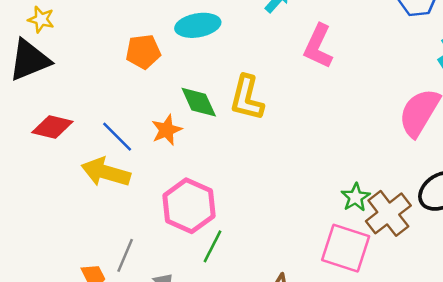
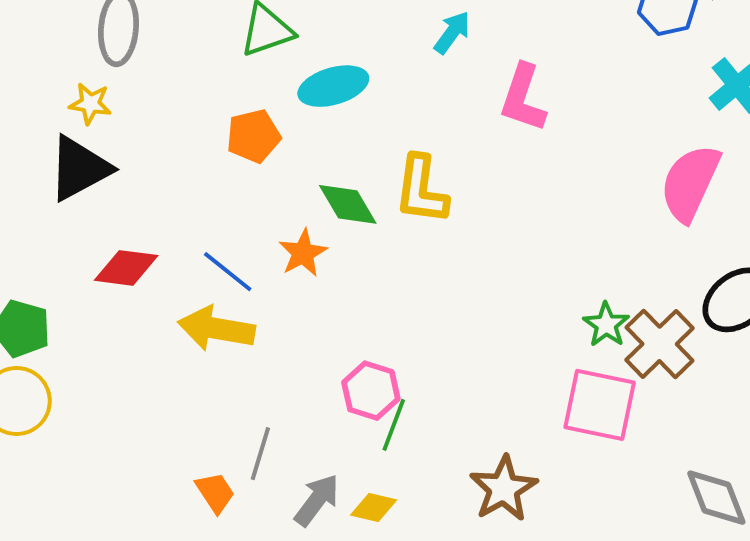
pink hexagon: (189, 206) -> (371, 391), moved, size x0.7

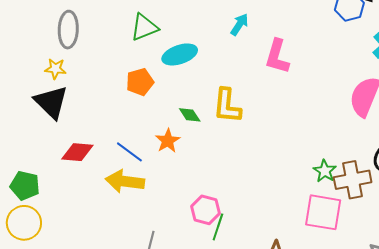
black triangle: (79, 168) -> (51, 102), turned -45
green diamond: (348, 204) -> (190, 115), size x0.7
brown cross: (660, 344) -> (353, 180), turned 36

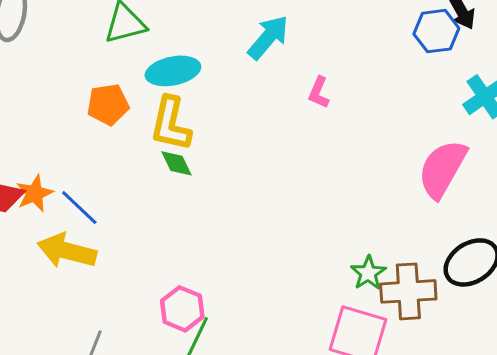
cyan arrow: (239, 24) -> (268, 37), size x1.4
pink L-shape: (277, 57) -> (319, 92), size x0.6
yellow L-shape: (227, 106) -> (171, 124), moved
orange star: (168, 141) -> (35, 193), moved

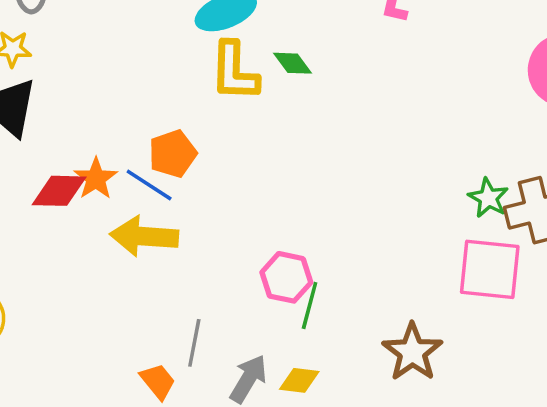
orange pentagon: (108, 104) -> (173, 154), moved
green diamond: (176, 163) -> (293, 63), moved

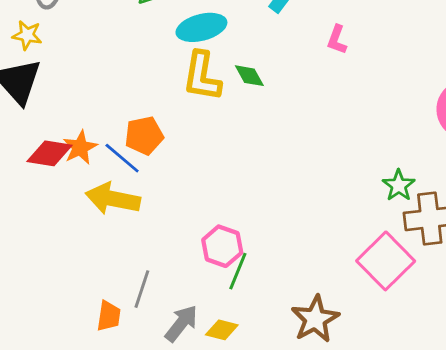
green star: (488, 198) -> (399, 185), moved
pink square: (490, 269) -> (386, 261), turned 32
orange trapezoid: (158, 381) -> (109, 316), turned 40

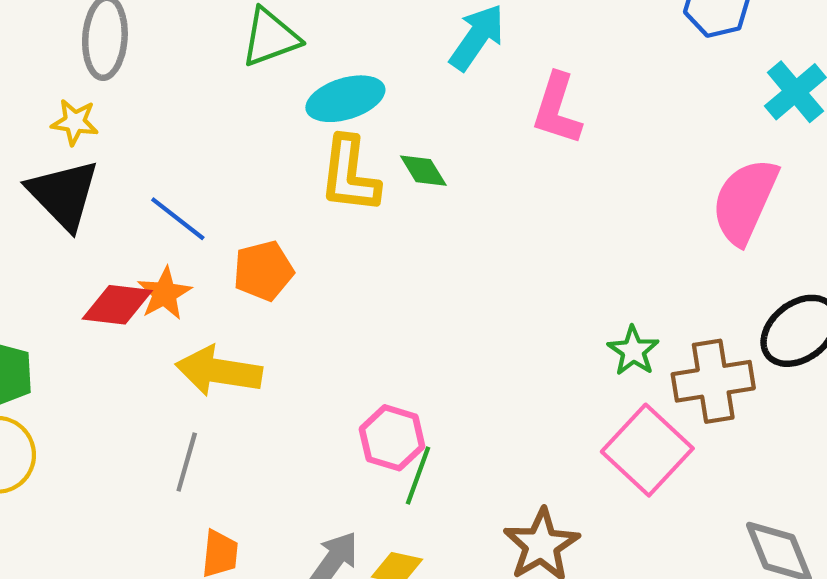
pink L-shape: (337, 40) -> (557, 109), size x1.6
blue line: (122, 158) -> (178, 219), moved
green star: (399, 185) -> (633, 351), moved
gray line: (142, 289) -> (187, 462), moved

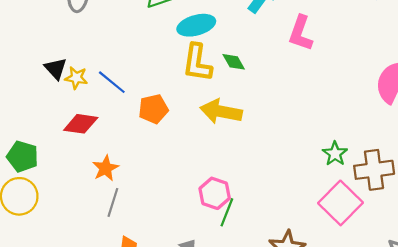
yellow star: (75, 122) -> (76, 78), moved
black triangle: (63, 194) -> (56, 69), size x0.6
orange star: (164, 293) -> (105, 168), moved
yellow arrow: (219, 371) -> (221, 112), moved

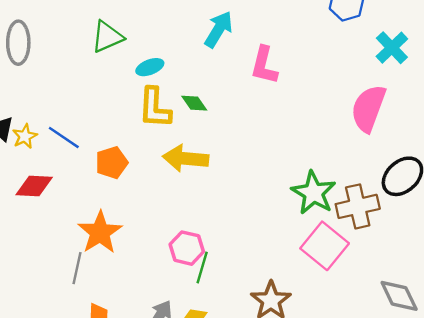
cyan ellipse: (196, 25) -> (150, 67), size x0.7
yellow star: (76, 78) -> (25, 136), turned -30
green star: (335, 154) -> (314, 193), size x1.6
orange star: (105, 168) -> (100, 232), moved, size x1.5

